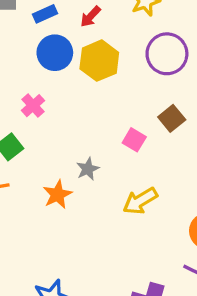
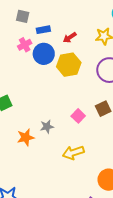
pink cross: (33, 106) -> (25, 45), moved

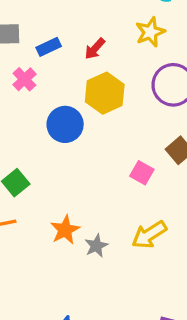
blue circle: (44, 54) -> (65, 124), moved
gray star: (47, 127) -> (96, 246), moved

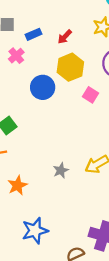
pink square: (142, 173) -> (91, 95), moved
orange star: (65, 230) -> (17, 185), moved

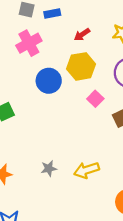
blue rectangle: (33, 34) -> (52, 14), moved
pink cross: (16, 56) -> (29, 43), size x1.5

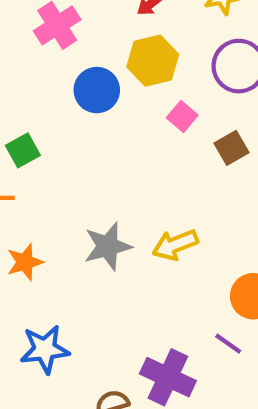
gray star: (49, 168) -> (108, 246), size x1.6

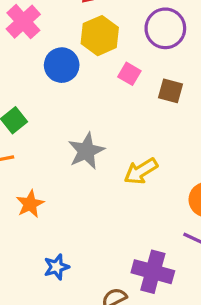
brown square: (232, 148) -> (171, 91), turned -35
gray star: (108, 246) -> (86, 151), moved
blue star: (45, 349) -> (56, 267), size x0.7

